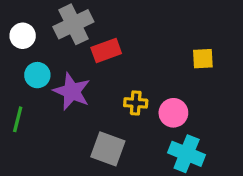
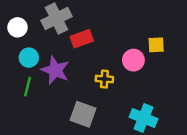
pink circle: (173, 113) -> (133, 60), moved
green line: (18, 119) -> (28, 87), moved

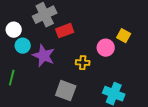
white circle: (17, 27) -> (14, 30), moved
yellow square: (156, 45) -> (124, 36), turned 32
green line: (28, 87) -> (12, 78), moved

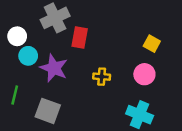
red rectangle: (65, 31) -> (80, 37), turned -60
pink circle: (106, 48) -> (144, 74), moved
gray square: (66, 91) -> (48, 111), moved

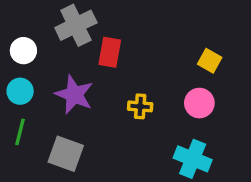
cyan circle: (28, 56) -> (20, 91), moved

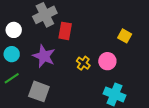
pink circle: (199, 103) -> (107, 61), moved
yellow cross: (140, 106) -> (83, 63), turned 32
green line: (20, 132) -> (12, 78), turned 42

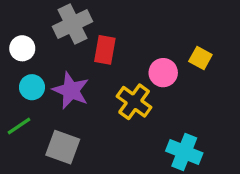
cyan circle: (12, 54) -> (32, 87), moved
pink circle: (107, 61) -> (163, 73), moved
yellow cross: (83, 63) -> (134, 102), size x1.5

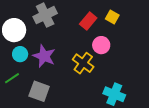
white circle: (22, 48) -> (14, 30), size x1.5
red rectangle: (105, 50) -> (88, 21), moved, turned 30
yellow square: (200, 58) -> (112, 17), moved

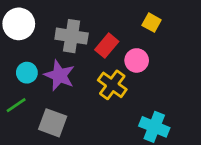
gray cross: (45, 15) -> (72, 36), moved, turned 35
red rectangle: (88, 21) -> (107, 46), moved
white circle: (14, 30) -> (19, 24), moved

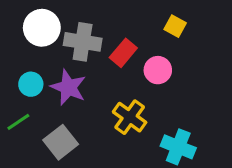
white circle: (19, 24) -> (42, 28), moved
yellow cross: (112, 85) -> (130, 117), moved
gray square: (53, 123) -> (61, 142), turned 32

